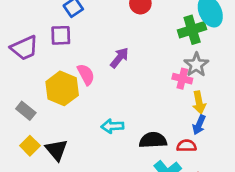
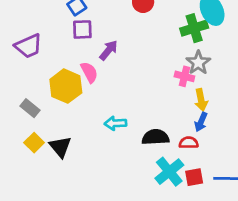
purple square: (61, 35) -> (82, 29), moved
purple arrow: (119, 58) -> (109, 50), moved

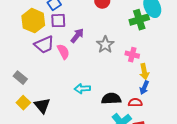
purple trapezoid: (29, 46) -> (44, 45), moved
gray star: (198, 63) -> (105, 45), moved
yellow hexagon: (66, 86) -> (33, 21), moved

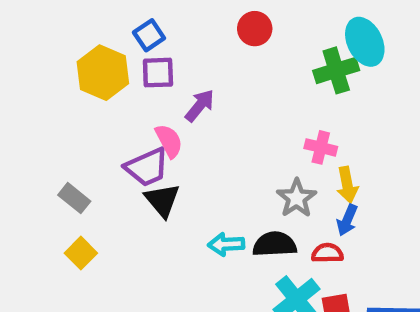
purple trapezoid: (44, 45) -> (147, 167), moved
gray star: (105, 45) -> (297, 198), moved
cyan arrow: (82, 89) -> (226, 244), moved
black triangle: (42, 106) -> (162, 200), moved

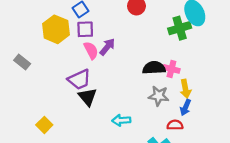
pink semicircle: (169, 141) -> (91, 50), moved
gray rectangle: (74, 198) -> (22, 62), moved
gray star: (297, 198) -> (159, 96), turned -30
black semicircle: (275, 244) -> (154, 68), moved

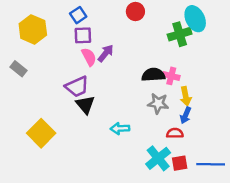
yellow hexagon: (56, 29) -> (33, 29), moved
yellow square: (44, 125) -> (41, 133), size x1.6

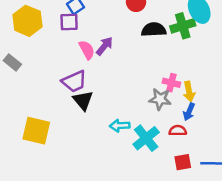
purple square: (83, 35) -> (69, 22), moved
black semicircle: (153, 75) -> (154, 30), moved
pink cross: (171, 76) -> (171, 83), moved
yellow square: (41, 133) -> (36, 131), turned -32
cyan cross: (158, 158) -> (146, 138), moved

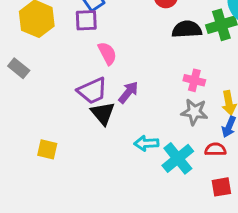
purple arrow: (104, 46) -> (128, 92), moved
pink cross: (171, 83) -> (194, 80), moved
yellow square: (36, 131) -> (47, 149), size x0.6

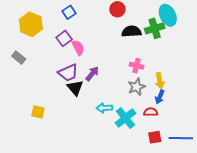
purple square: (86, 20) -> (64, 38), moved, turned -35
gray star: (194, 112) -> (137, 87), turned -30

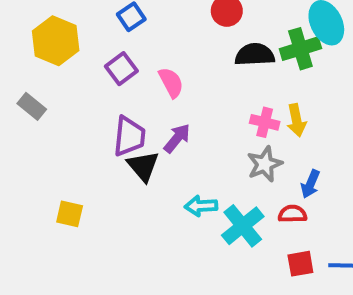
pink semicircle: (78, 48) -> (171, 83), moved
purple trapezoid: (68, 73) -> (129, 136), turned -60
yellow arrow: (160, 81) -> (296, 120), moved

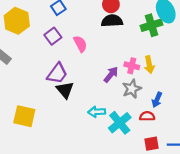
black semicircle: (255, 55) -> (112, 21), moved
purple trapezoid: (129, 136) -> (57, 73), turned 30
purple arrow: (177, 138) -> (111, 75), moved
yellow square: (70, 214) -> (24, 116), size x1.5

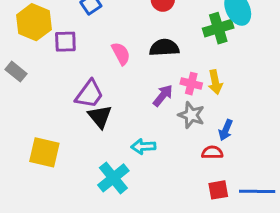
black semicircle: (112, 21) -> (164, 48), moved
purple square: (53, 36) -> (65, 42), moved, turned 35
gray star: (132, 89) -> (191, 115), turned -30
cyan cross: (120, 123) -> (113, 178), moved

